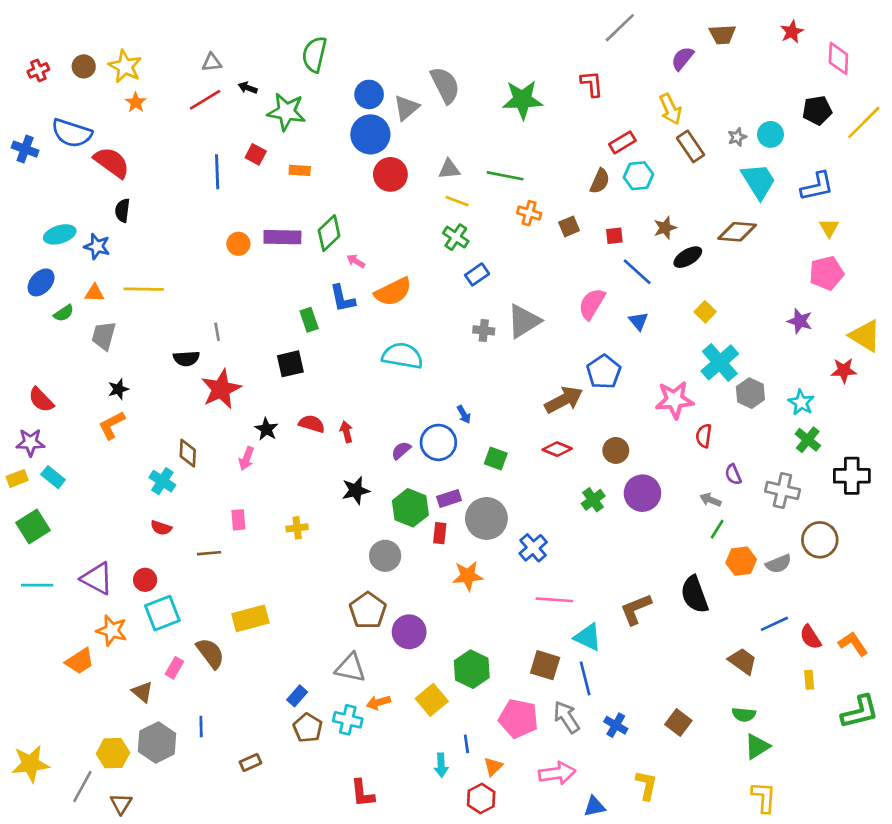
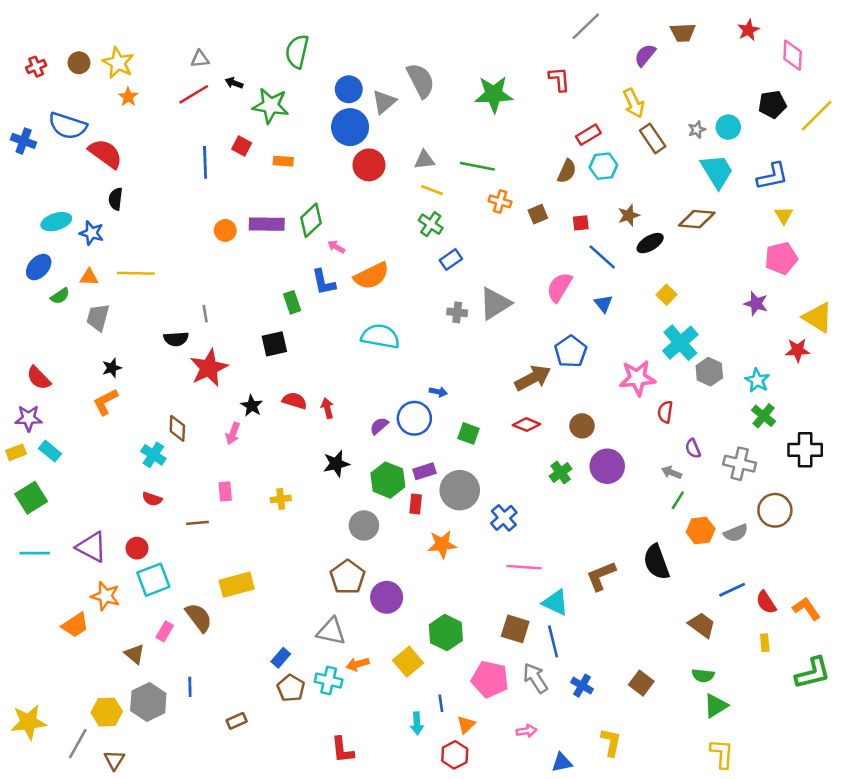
blue arrow: (464, 414) -> (438, 392), turned -48
pink arrow: (557, 773) -> (527, 731), size x0.6

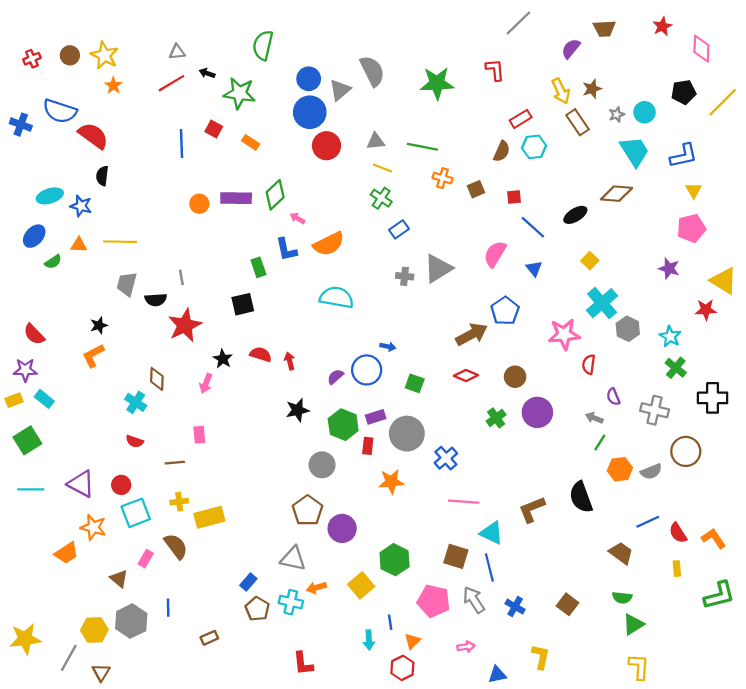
orange rectangle: (283, 161) -> (251, 142), turned 30
brown star: (629, 215) -> (592, 89), moved
gray trapezoid: (98, 317) -> (127, 284), moved
yellow cross: (281, 499) -> (179, 502), moved

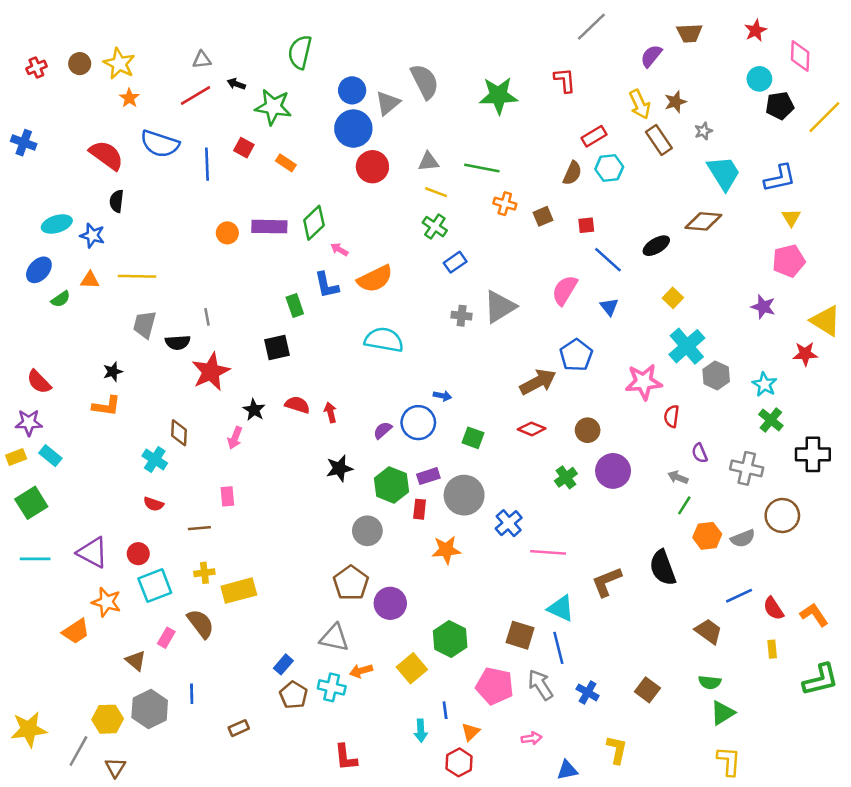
blue semicircle: (60, 111) -> (160, 144), moved
cyan circle: (644, 112) -> (759, 79), moved
orange L-shape: (93, 355) -> (106, 406), turned -145
pink line: (464, 502) -> (548, 552), moved

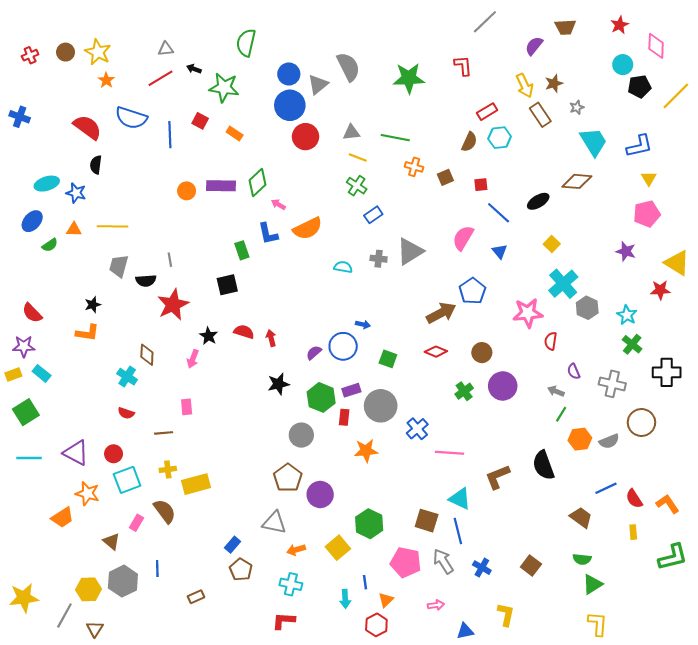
cyan semicircle: (384, 340) -> (343, 267), moved, size x0.6
cyan cross: (332, 687) -> (291, 584), moved
red L-shape: (346, 757) -> (284, 621), turned 100

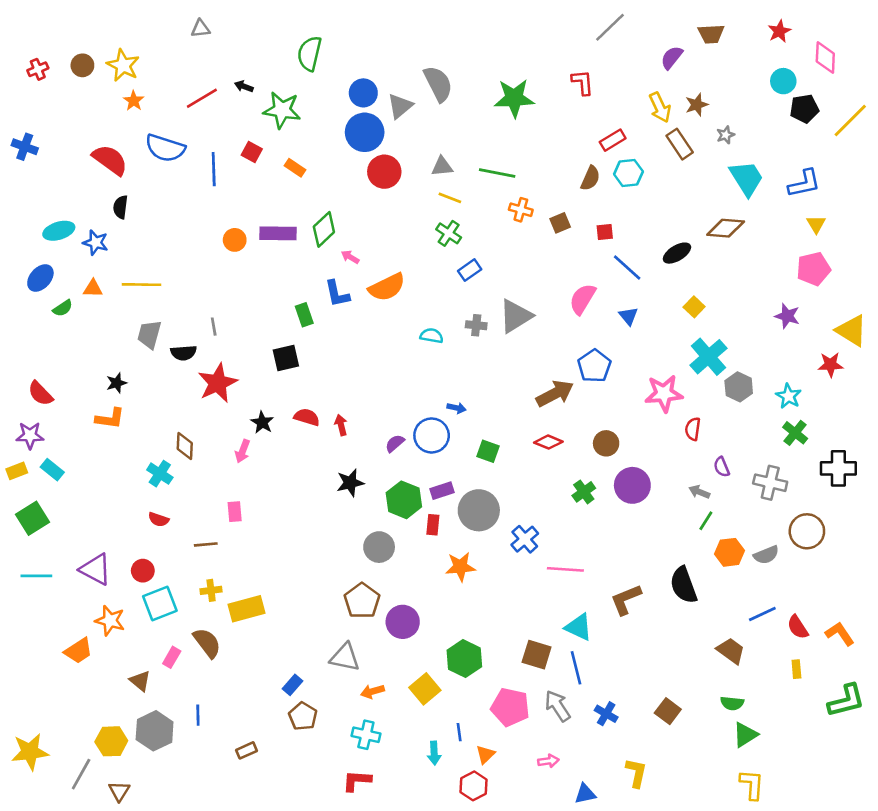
gray triangle: (166, 49) -> (201, 29), moved

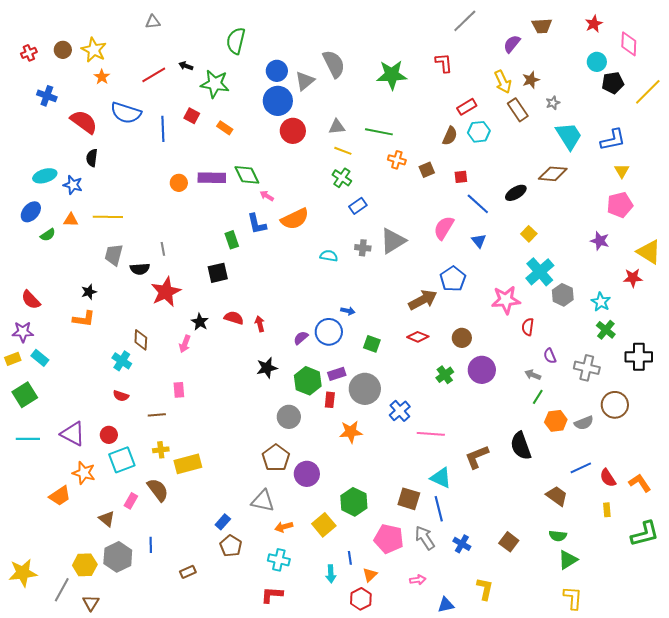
blue cross: (25, 147) -> (47, 96), moved
green diamond: (324, 229) -> (247, 175), turned -72

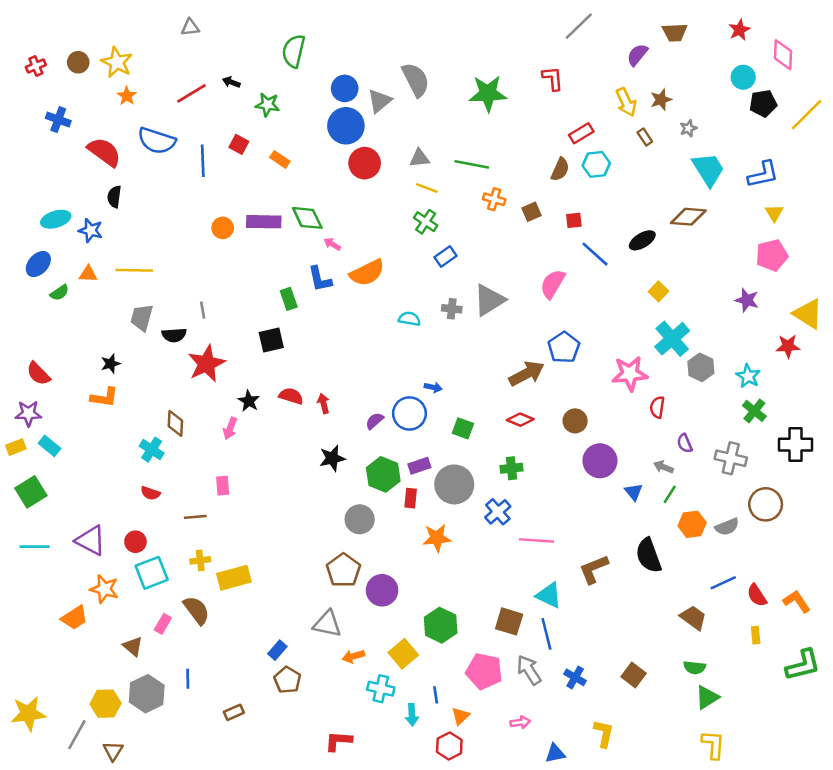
green star: (215, 84) -> (267, 105), size x0.7
brown rectangle: (518, 110) -> (645, 137), size x0.6
blue triangle: (479, 241) -> (634, 492), moved
green cross: (445, 375) -> (512, 468), moved, turned 30
cyan cross: (279, 560) -> (381, 689), moved

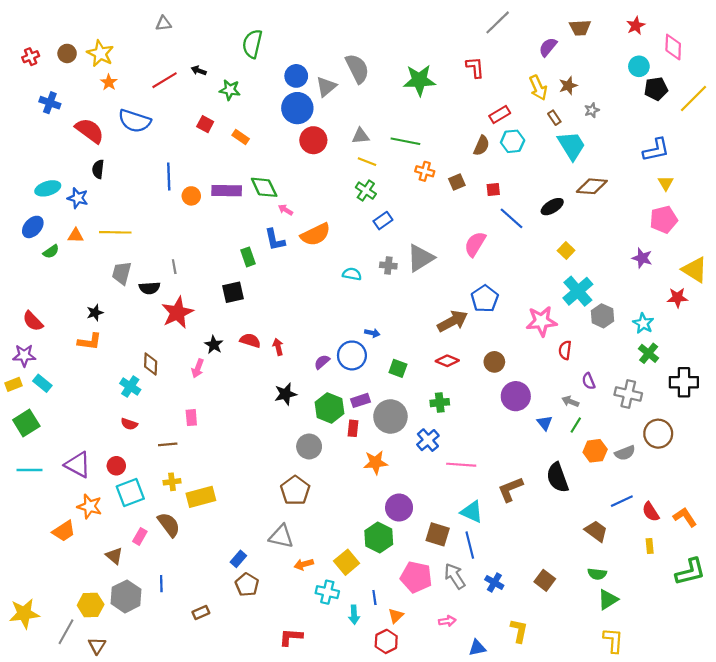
blue line: (203, 161) -> (169, 177), moved
cyan trapezoid: (708, 169) -> (571, 146), moved
purple circle: (382, 590) -> (399, 508), moved

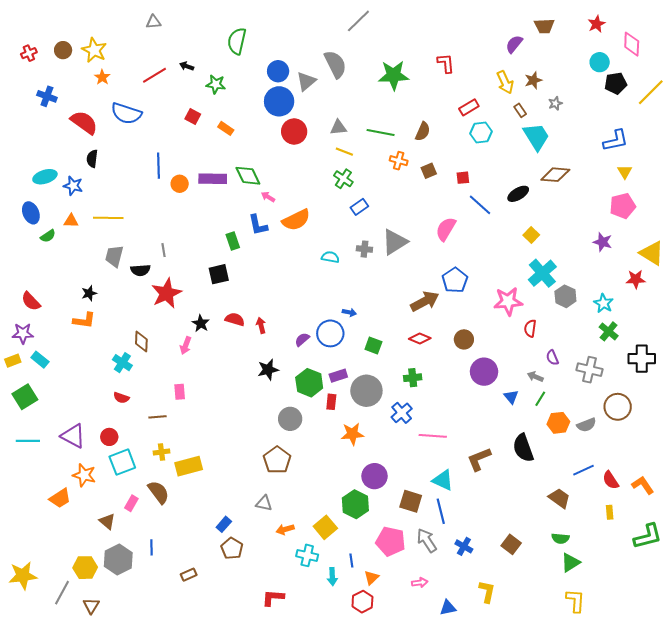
gray line: (498, 22) -> (358, 21), moved
brown semicircle: (481, 146) -> (423, 132), moved
blue ellipse: (33, 227) -> (31, 213), turned -65
gray triangle: (281, 536) -> (264, 503), size x0.7

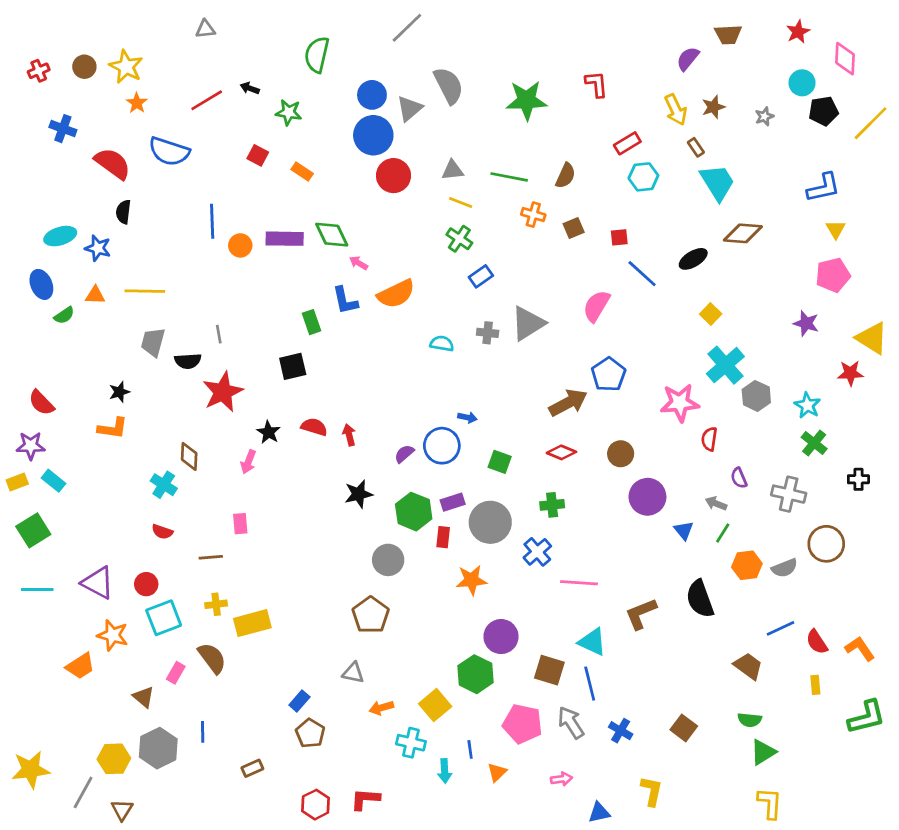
gray line: (358, 21) -> (407, 28), moved
gray star: (555, 103) -> (764, 116), moved
black cross: (642, 359) -> (858, 479), size x0.6
red hexagon: (362, 602) -> (316, 805), moved

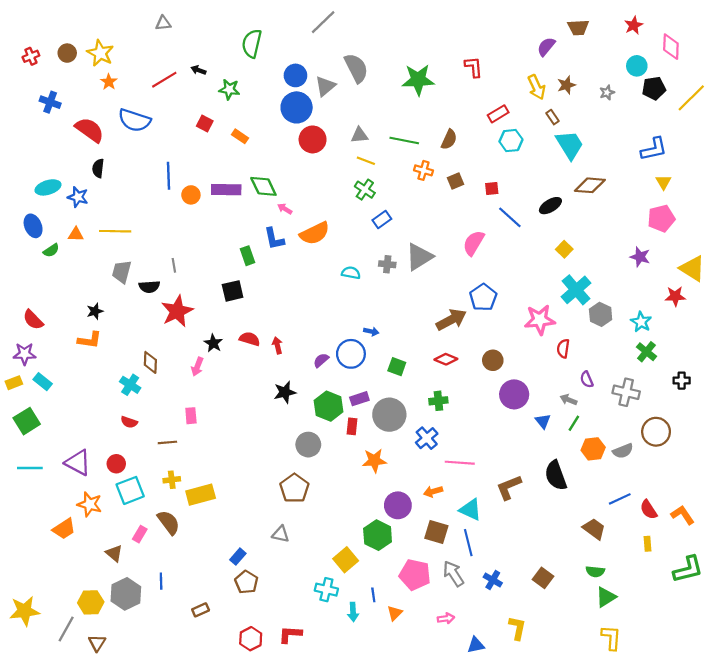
orange arrow: (381, 708) -> (433, 491), moved

